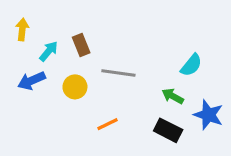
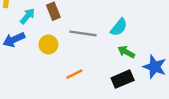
cyan semicircle: (191, 65) -> (119, 27), moved
black rectangle: (168, 130) -> (123, 79), turned -50

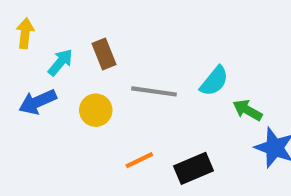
green arrow: (126, 52) -> (248, 110), moved
black rectangle: (123, 79) -> (193, 168), moved

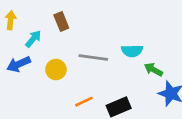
brown rectangle: (104, 54) -> (61, 21), moved
cyan semicircle: (214, 81) -> (132, 51), turned 50

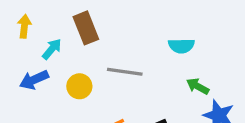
brown rectangle: (61, 21) -> (86, 28), size x1.4
cyan semicircle: (132, 51) -> (181, 46), moved

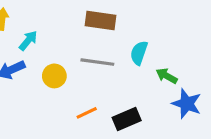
brown rectangle: (86, 28) -> (100, 21), moved, turned -60
cyan semicircle: (181, 46) -> (139, 53), moved, turned 110

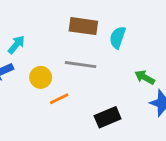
cyan semicircle: (139, 53) -> (118, 37), moved
orange line: (87, 113) -> (59, 99), moved

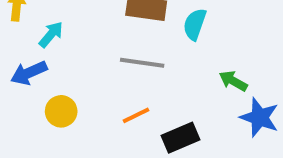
yellow circle: (41, 77) -> (61, 111), moved
orange line: (59, 99) -> (136, 115), moved

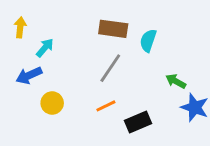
gray line: (142, 63) -> (110, 68), turned -64

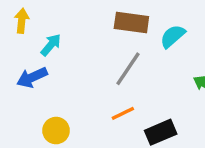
cyan semicircle: (148, 40) -> (173, 36), turned 30
yellow circle: (52, 103) -> (56, 131), moved

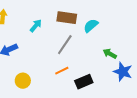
cyan arrow: (51, 45) -> (36, 26), moved

